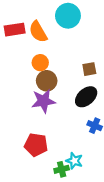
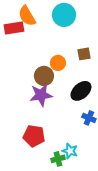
orange semicircle: (38, 32) -> (27, 16), moved
orange circle: (40, 63) -> (58, 63), moved
brown square: (89, 69) -> (84, 54), moved

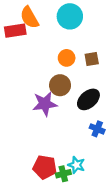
orange circle: (58, 63) -> (67, 58), moved
brown circle: (44, 76) -> (60, 85), moved
red pentagon: (34, 136) -> (45, 167), moved

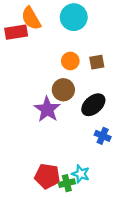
purple star: (45, 104) -> (47, 109), turned -30

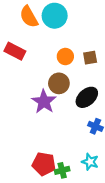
cyan circle: (74, 17) -> (55, 16), moved
red rectangle: (16, 32) -> (15, 51), moved, turned 36
cyan star: (81, 174) -> (90, 162), moved

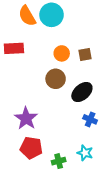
red rectangle: (15, 51) -> (14, 48), turned -30
purple star: (44, 102) -> (26, 118), moved
red pentagon: (44, 164) -> (31, 148), moved

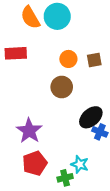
black ellipse: (82, 92) -> (91, 117), moved
red pentagon: (31, 148) -> (35, 163), turned -30
cyan star: (85, 153) -> (80, 164), moved

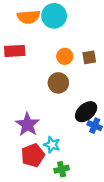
orange semicircle: (30, 17) -> (29, 17), turned -65
cyan star: (80, 164) -> (52, 145), moved

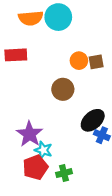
orange circle: (65, 56) -> (79, 61), moved
cyan star: (52, 145) -> (43, 150), moved
green cross: (62, 169) -> (64, 173), moved

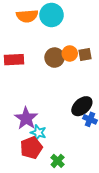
red rectangle: (16, 55) -> (14, 60), moved
brown circle: (63, 89) -> (55, 58), moved
green cross: (64, 173) -> (58, 161), moved, turned -32

